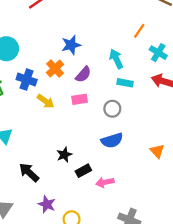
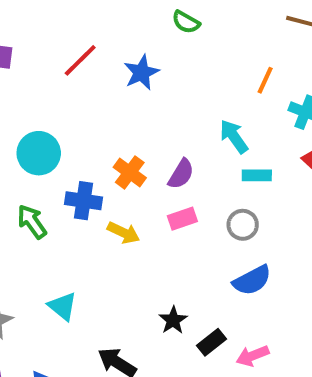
blue star: (71, 45) -> (141, 73), moved

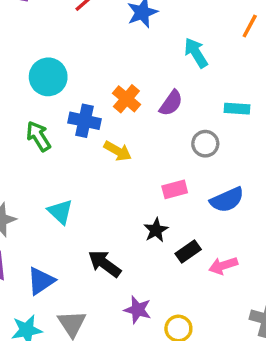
cyan arrow: (234, 136) -> (196, 53), moved
pink rectangle: (182, 219) -> (175, 189), moved
gray circle: (243, 225) -> (205, 144), moved

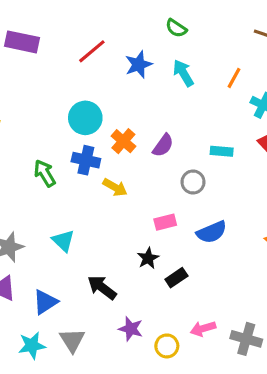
cyan arrow: (196, 53) -> (183, 73), moved
cyan circle: (48, 77) -> (85, 118), moved
pink arrow: (223, 266) -> (203, 329), moved

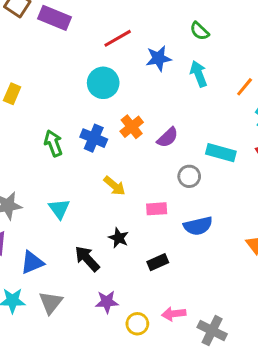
cyan circle: (85, 118) -> (103, 83), moved
cyan rectangle: (222, 151) -> (221, 153), size x1.4
yellow arrow: (115, 187) -> (114, 186), moved
black star: (148, 258) -> (119, 238), moved, turned -30
purple star: (131, 329) -> (107, 302), turned -30

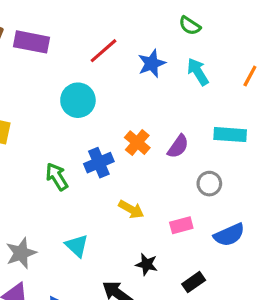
cyan circle: (103, 83) -> (78, 100), moved
blue cross: (94, 138) -> (99, 163), turned -35
cyan rectangle: (221, 153) -> (230, 135), moved

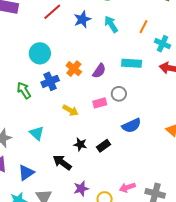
cyan circle: (78, 100) -> (40, 53), moved
pink rectangle: (181, 225) -> (100, 103), moved
black rectangle: (194, 282) -> (104, 146), moved

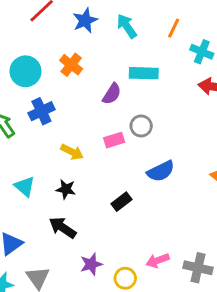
cyan rectangle: (132, 63) -> (144, 73), moved
orange cross: (74, 69) -> (71, 65), moved
black star: (80, 144) -> (66, 189), moved

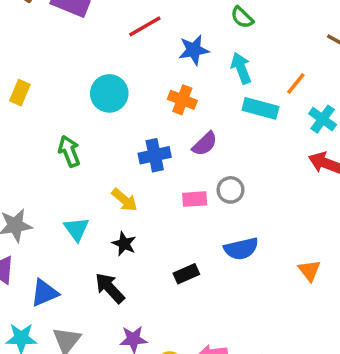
orange cross: (71, 65) -> (182, 100), moved, turned -30
cyan rectangle: (144, 73) -> (260, 108), moved
blue cross: (41, 111) -> (155, 155), moved
yellow arrow: (72, 152) -> (124, 200), moved

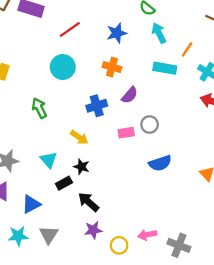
red line: (145, 26) -> (70, 29), moved
cyan arrow: (241, 68) -> (159, 33), moved
black rectangle: (186, 274) -> (64, 183), moved
black arrow: (110, 288) -> (89, 202), moved

